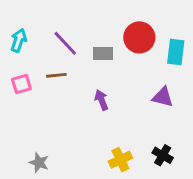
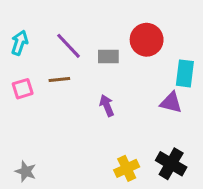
cyan rectangle: (176, 52) -> (185, 73), moved
black cross: (163, 155) -> (171, 164), size x1.4
gray star: (39, 163) -> (26, 171), moved

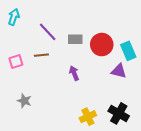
red circle: (147, 40) -> (102, 45), moved
cyan arrow: (20, 43) -> (14, 17), moved
cyan rectangle: (185, 73) -> (128, 51), turned -30
gray star: (26, 171) -> (24, 101), moved

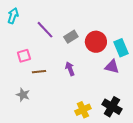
gray rectangle: (75, 39) -> (71, 37), turned -32
brown line: (41, 55) -> (39, 72), moved
pink square: (16, 61) -> (24, 56), moved

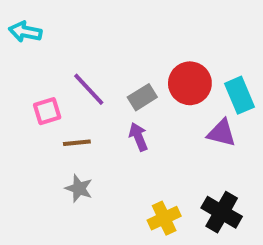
cyan arrow: (13, 16) -> (25, 32), turned -98
purple line: (45, 30) -> (89, 89), moved
gray rectangle: (71, 37) -> (142, 97), moved
gray star: (23, 95) -> (79, 188), moved

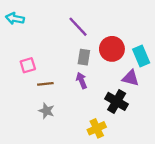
purple line: (89, 89) -> (78, 27), moved
gray rectangle: (142, 97) -> (84, 57), turned -49
black cross: (222, 212) -> (117, 101), moved

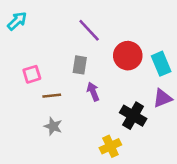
cyan arrow: (15, 19) -> (17, 21), turned 126
gray rectangle: (84, 57) -> (80, 65), moved
purple triangle: (131, 78) -> (162, 98), moved, turned -36

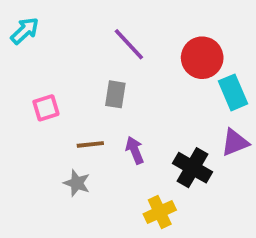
red circle: (128, 56) -> (202, 58), moved
purple arrow: (93, 92) -> (135, 150), moved
brown line: (52, 96) -> (90, 144), moved

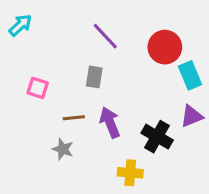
pink square: (46, 108) -> (38, 88), turned 35
purple arrow: (135, 150) -> (110, 122), size x1.4
yellow cross: (160, 212) -> (130, 173), turned 30

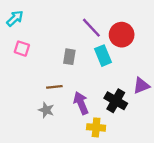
purple line: (105, 36) -> (91, 28), moved
cyan rectangle: (190, 75) -> (103, 56), moved
pink square: (38, 88) -> (22, 49), moved
purple arrow: (110, 122) -> (81, 103), moved

